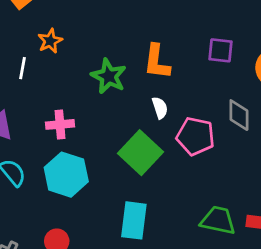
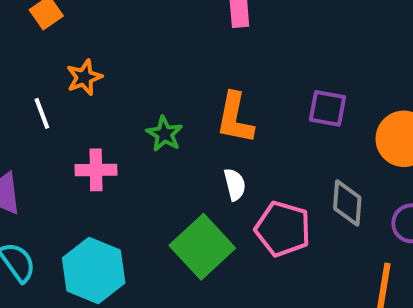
white line: (22, 68) -> (42, 113), turned -35
green star: (109, 76) -> (164, 134), size x0.7
pink cross: (60, 124) -> (96, 170), moved

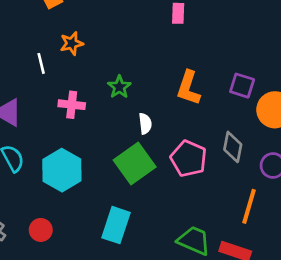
purple square: (327, 108) -> (242, 86), moved
orange L-shape: (235, 118) -> (188, 88), moved
white semicircle: (235, 184) -> (145, 124), moved

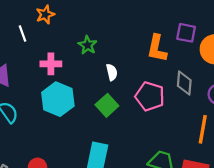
orange L-shape: (188, 88) -> (157, 48), moved
green square: (135, 164) -> (107, 105), size x0.7
cyan hexagon: (62, 170) -> (58, 99), moved

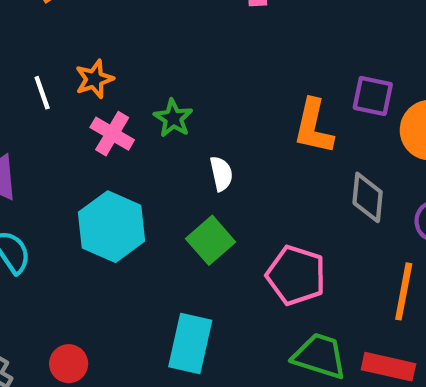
orange star: (45, 15) -> (94, 79), moved
pink cross: (51, 64) -> (112, 134), moved, turned 30
pink pentagon: (150, 96) -> (296, 275), moved

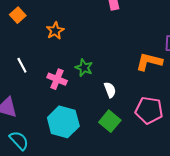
orange star: (94, 79) -> (55, 31), moved
orange L-shape: (313, 127) -> (149, 62), turned 100
pink pentagon: (296, 275) -> (149, 110), moved

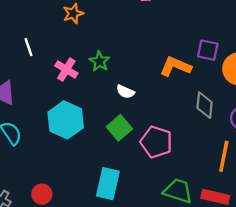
white semicircle: (110, 90) -> (125, 92), turned 126
pink pentagon: (149, 110) -> (156, 142), moved

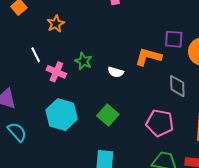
white line: (28, 47) -> (36, 55), moved
white semicircle: (125, 92) -> (116, 72), moved
pink pentagon: (156, 142) -> (160, 123), moved

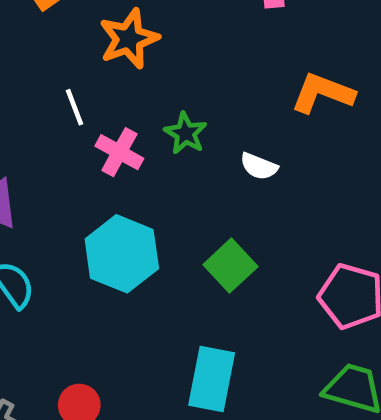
orange star: (56, 24) -> (129, 39), size x1.4
orange L-shape: (148, 57) -> (323, 93), moved

